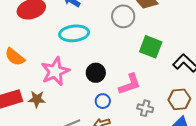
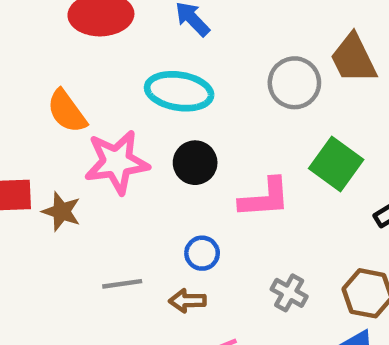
orange semicircle: (15, 57) -> (67, 111), moved
black circle: (96, 73) -> (195, 163), moved
pink L-shape: (130, 84) -> (265, 198), moved

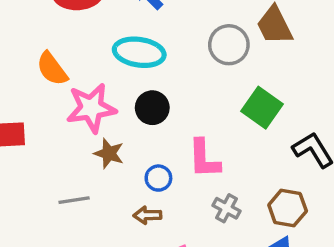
pink L-shape: (265, 198) -> (204, 159), moved, turned 93
brown star: (61, 211) -> (109, 153), moved
gray line: (122, 284) -> (74, 200), moved

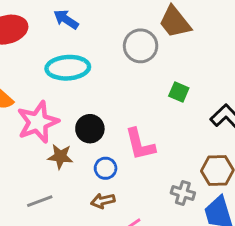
black circle: (152, 108) -> (90, 129), moved
green square: (262, 108) -> (179, 92), size x0.6
gray cross: (227, 208) -> (183, 193), moved

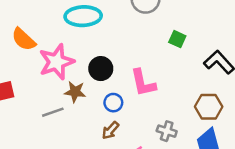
gray cross: (183, 193) -> (167, 131), moved
gray line: (40, 201) -> (53, 112), moved
brown arrow: (103, 201) -> (110, 130), turned -36

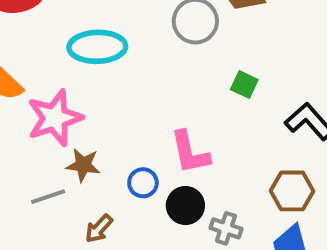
black circle: (101, 69) -> (185, 206), moved
brown arrow: (110, 130) -> (99, 229), moved

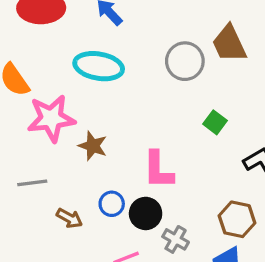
brown star: (83, 165) -> (93, 146), moved
blue circle: (143, 183) -> (112, 204), moved
brown arrow: (99, 229) -> (69, 218), turned -115

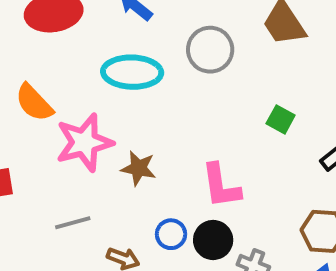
gray circle: (185, 61) -> (210, 50), moved

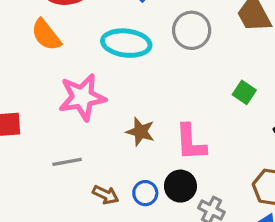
orange semicircle: (34, 103) -> (46, 35), moved
brown star: (139, 168) -> (140, 132), moved
blue circle: (171, 234) -> (145, 193), moved

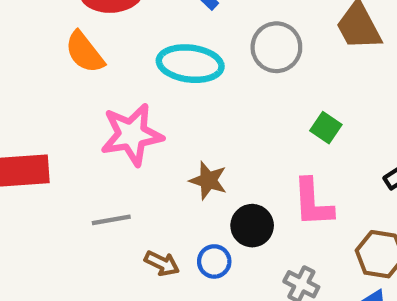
green square: (244, 92) -> (326, 128), moved
pink L-shape: (191, 142) -> (313, 203), moved
black circle: (180, 186) -> (252, 226), moved

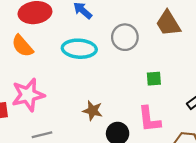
green square: (326, 128) -> (154, 79), turned -35
pink star: (132, 135) -> (28, 95), moved

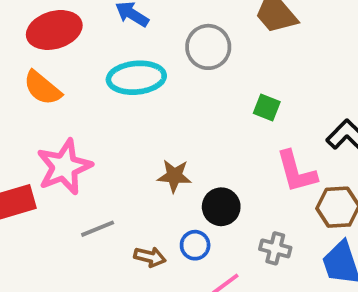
green square: (154, 79) -> (267, 107), turned 35
pink L-shape: (149, 119) -> (296, 172), moved

